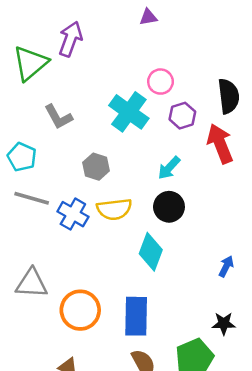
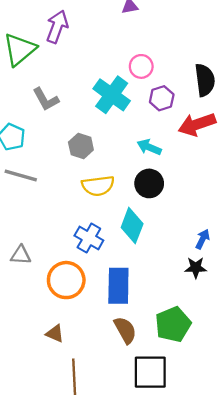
red arrow: (220, 144) -> (197, 124), turned -87
cyan arrow: (169, 168) -> (149, 147), turned 70
blue cross: (73, 214) -> (89, 238), moved
gray triangle: (32, 283) -> (21, 255), size x0.7
black star: (224, 323) -> (196, 268), moved

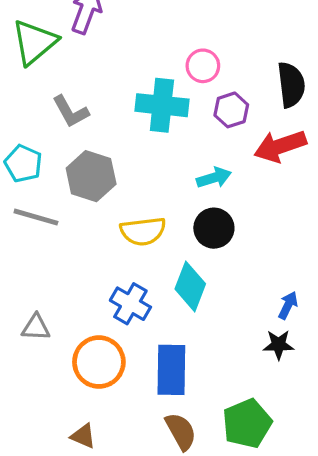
cyan cross: (112, 95) -> (162, 105), turned -30
gray hexagon: (81, 146) -> (91, 176), moved, size x1.4
cyan arrow: (149, 147) -> (214, 178), turned 140

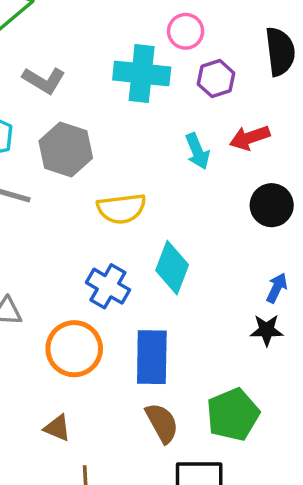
gray L-shape: (71, 112) -> (44, 80), turned -30
red arrow: (280, 146) -> (250, 138), moved, size x0.7
cyan arrow: (214, 178) -> (197, 151), turned 84
black circle: (214, 228) -> (272, 205), moved

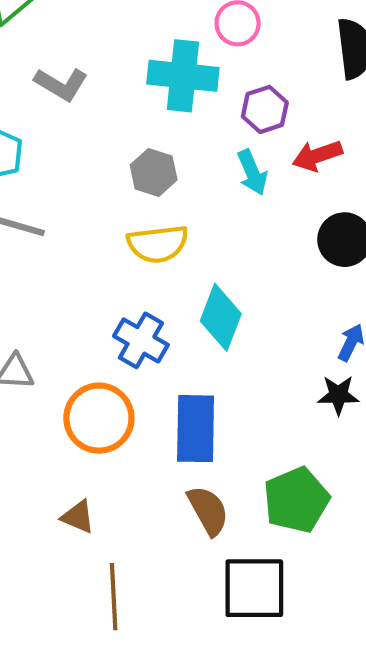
purple hexagon: (216, 79) -> (265, 109), moved
gray hexagon: (66, 149) -> (154, 172), moved, size x0.7

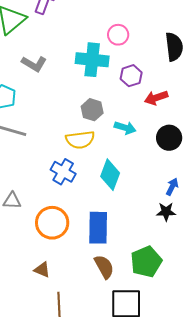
gray hexagon: (154, 172) -> (92, 110), moved
cyan arrow: (252, 172) -> (125, 128), moved, turned -50
blue cross: (141, 340) -> (63, 172), moved

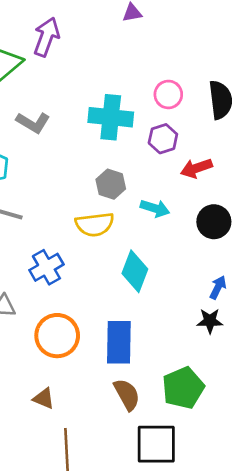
pink circle: (118, 35) -> (168, 94), moved
blue cross: (63, 172) -> (46, 267), moved, turned 30

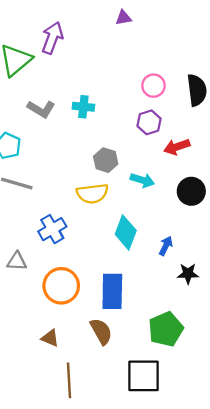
cyan cross: (111, 117) -> (83, 107), moved, size x0.6
blue arrow: (218, 287) -> (166, 246), moved
brown semicircle: (127, 395) -> (101, 331), moved

